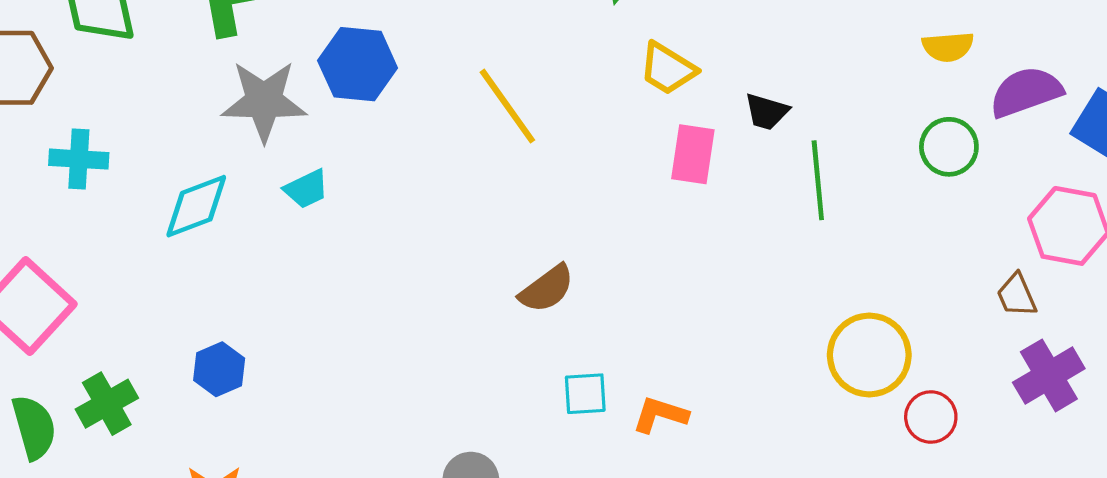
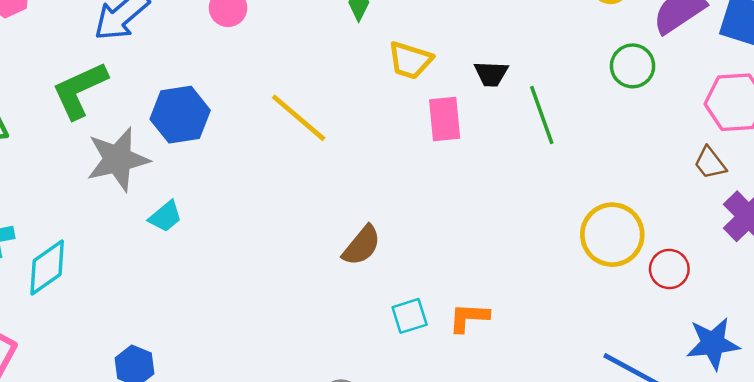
cyan diamond: (196, 206) -> (47, 267), moved

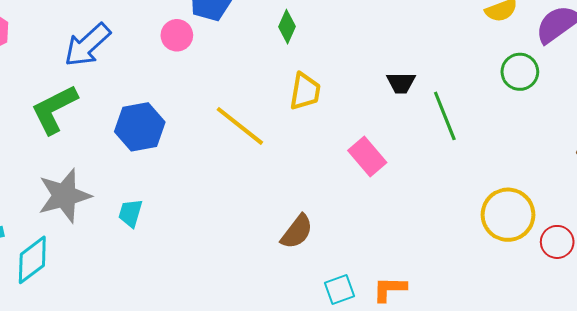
yellow trapezoid: (410, 60) -> (305, 91), moved, turned -96
pink rectangle: (445, 119) -> (367, 156), moved, turned -33
gray star: (118, 159) -> (64, 196), moved
cyan trapezoid: (165, 216) -> (130, 213), turned 148

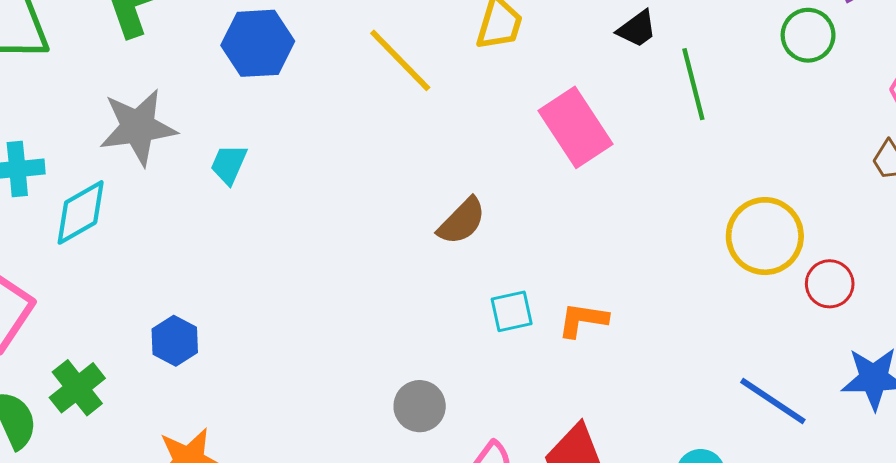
black trapezoid: (401, 83) -> (637, 29), turned -44
pink rectangle: (367, 156) -> (576, 127), size x1.4

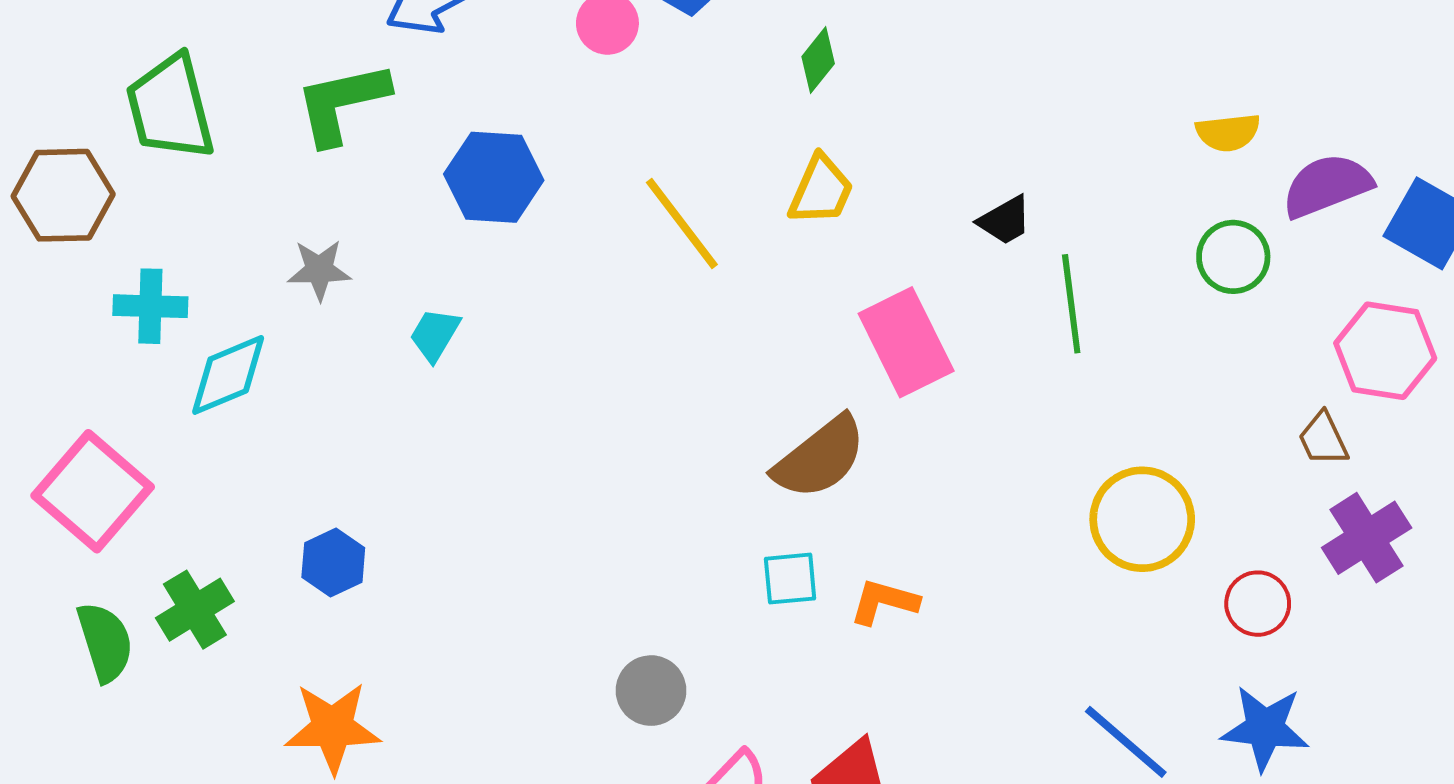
gray star: (138, 127) -> (319, 270), size x0.6
brown semicircle: (462, 221) -> (820, 458), moved, size x1.4
red circle: (830, 284) -> (1258, 604), moved

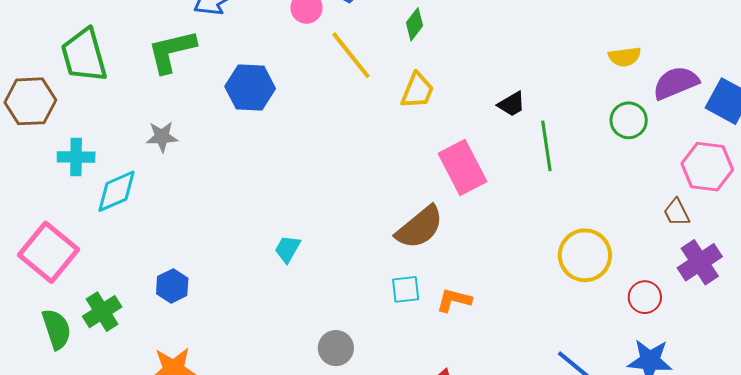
yellow line: (682, 224) -> (351, 55), moved
cyan trapezoid: (435, 335) -> (288, 249), moved

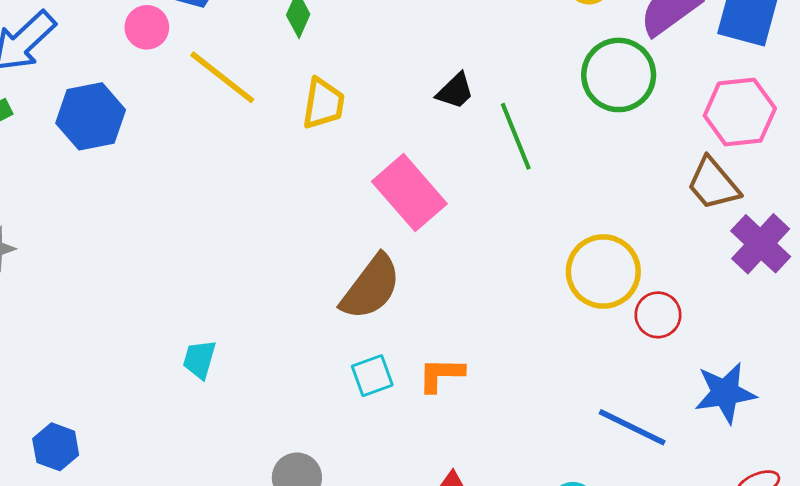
blue hexagon: (250, 88) -> (91, 116), moved
green circle: (629, 120) -> (619, 75), size x1.4
brown trapezoid: (677, 212) -> (713, 184), size x1.4
red circle: (645, 297) -> (658, 315), moved

